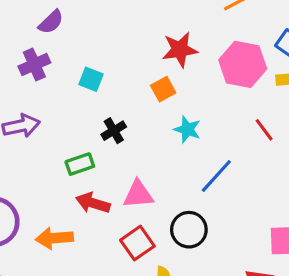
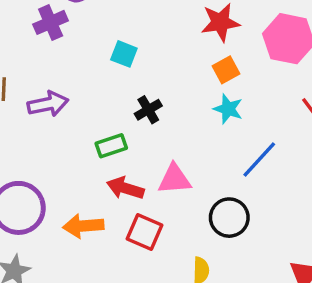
purple cross: (34, 65) -> (51, 22), moved
orange square: (163, 89) -> (226, 70), moved
red square: (137, 243) -> (144, 232), moved, turned -32

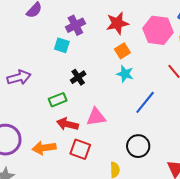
purple cross: (51, 22) -> (75, 25), moved
black circle: (229, 218) -> (138, 146), moved

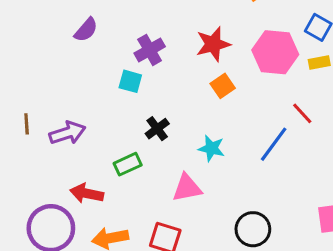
cyan star: (125, 74) -> (211, 148), moved
blue line: (145, 102) -> (274, 144), moved
red arrow: (67, 124) -> (87, 193), moved

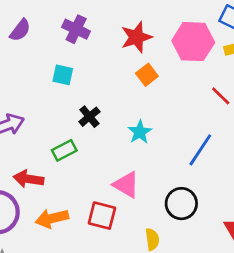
purple cross: (150, 50) -> (76, 29), moved, turned -32
blue line: (274, 144) -> (200, 150), moved
cyan star: (211, 148) -> (140, 132), turned 30
pink triangle: (187, 188) -> (126, 185), moved, turned 44

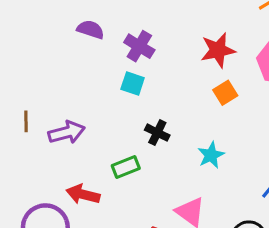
purple cross: (76, 29) -> (139, 46), moved
purple semicircle: (20, 30) -> (91, 29), turned -115
black cross: (89, 117) -> (157, 133), turned -30

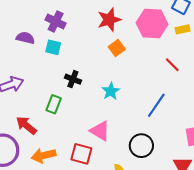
purple semicircle: (91, 29) -> (25, 38), moved
green rectangle: (126, 167) -> (54, 104), turned -42
red arrow: (83, 194) -> (26, 125), turned 30

